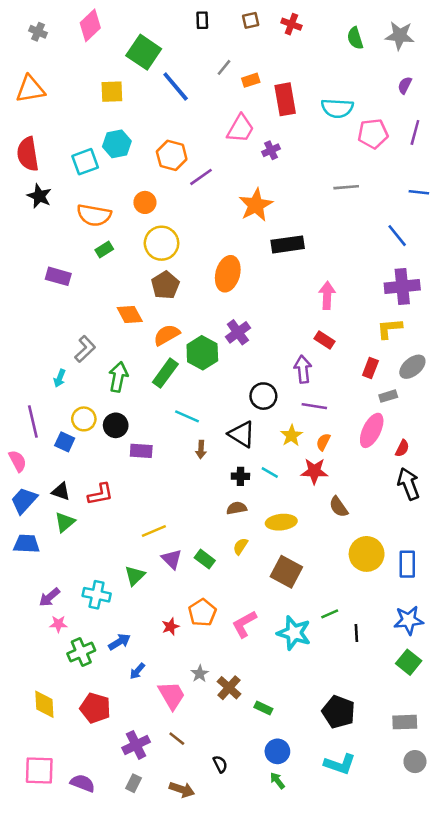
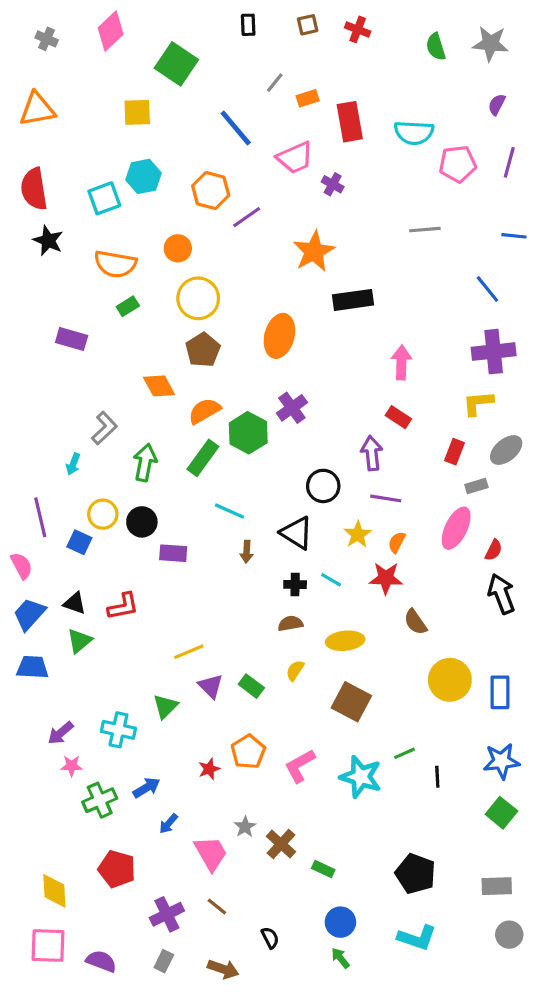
blue line: (176, 87) -> (236, 128), moved
pink trapezoid: (240, 129) -> (295, 158), turned 36
purple cross: (271, 150) -> (333, 184), turned -36
yellow diamond: (44, 704) -> (54, 891), moved

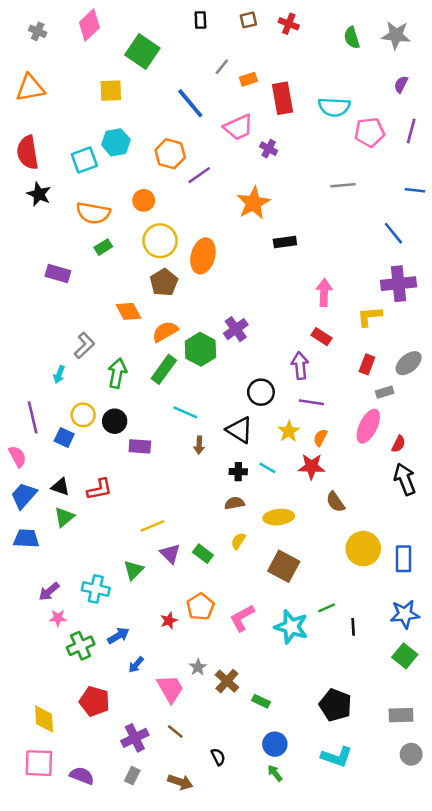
black rectangle: (353, 300) -> (285, 242), size x0.7
orange ellipse: (279, 336) -> (203, 256), moved
yellow L-shape: (478, 403) -> (369, 316), moved

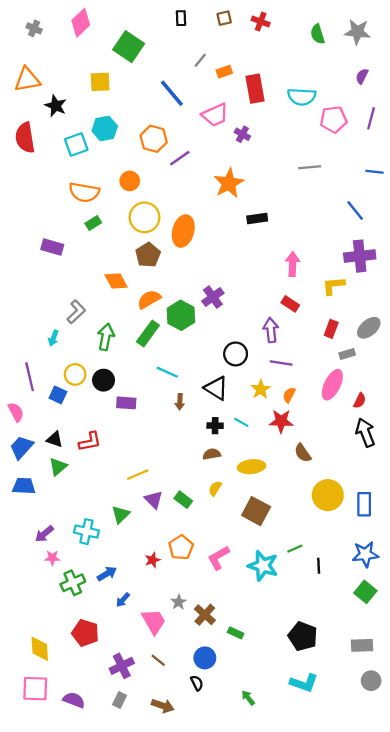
black star: (39, 194) -> (56, 106), moved
blue circle: (275, 744) -> (205, 658), moved

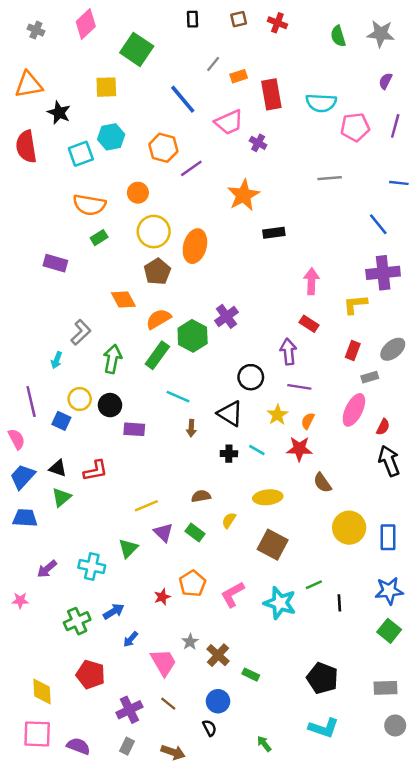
brown semicircle: (212, 454) -> (201, 496), moved
pink star: (52, 558) -> (20, 600), moved

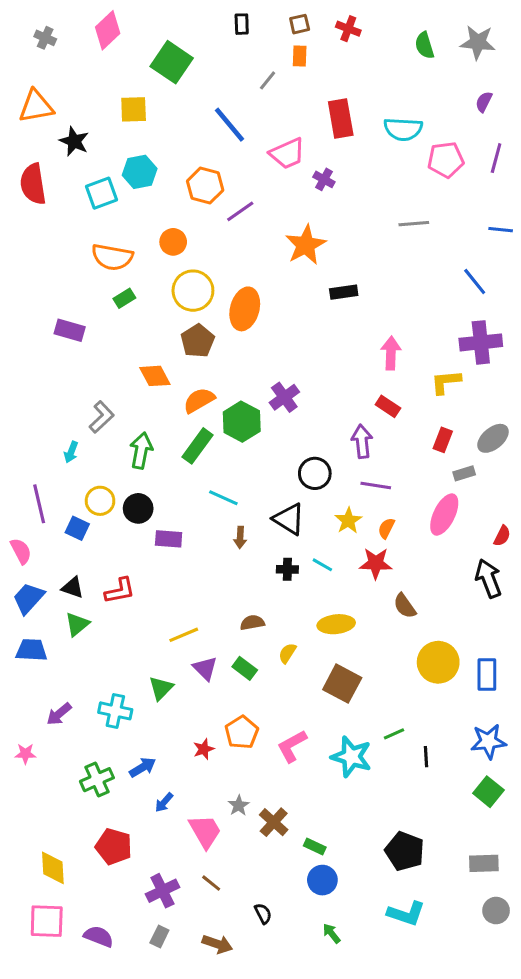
orange rectangle: (239, 76) -> (300, 56), moved, turned -70
red semicircle: (383, 427) -> (502, 536), moved
blue circle: (218, 701) -> (322, 880), moved

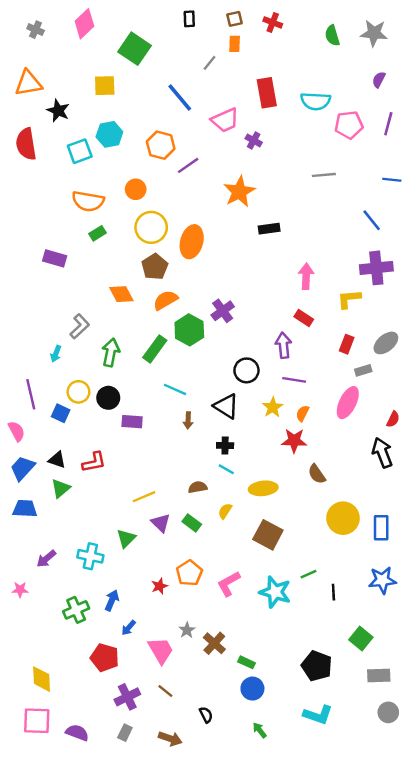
orange semicircle: (199, 400) -> (165, 300), moved
cyan line: (322, 565) -> (226, 469), moved
blue arrow: (143, 767) -> (112, 600), turned -36
green square: (488, 792) -> (361, 639), moved
red pentagon: (114, 847) -> (105, 658), moved

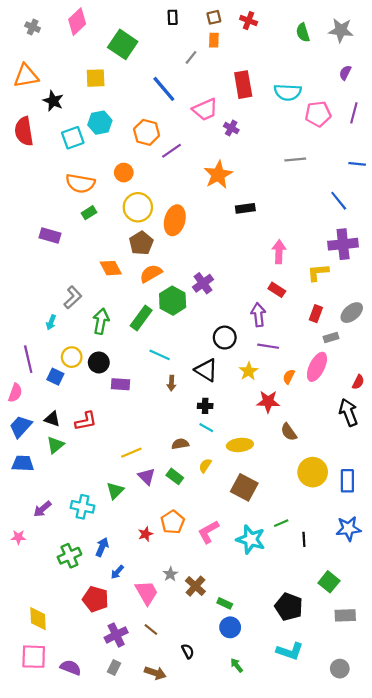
orange semicircle: (302, 413) -> (289, 377), moved
pink semicircle: (17, 431) -> (15, 393), turned 48
gray circle: (388, 712) -> (340, 669), moved

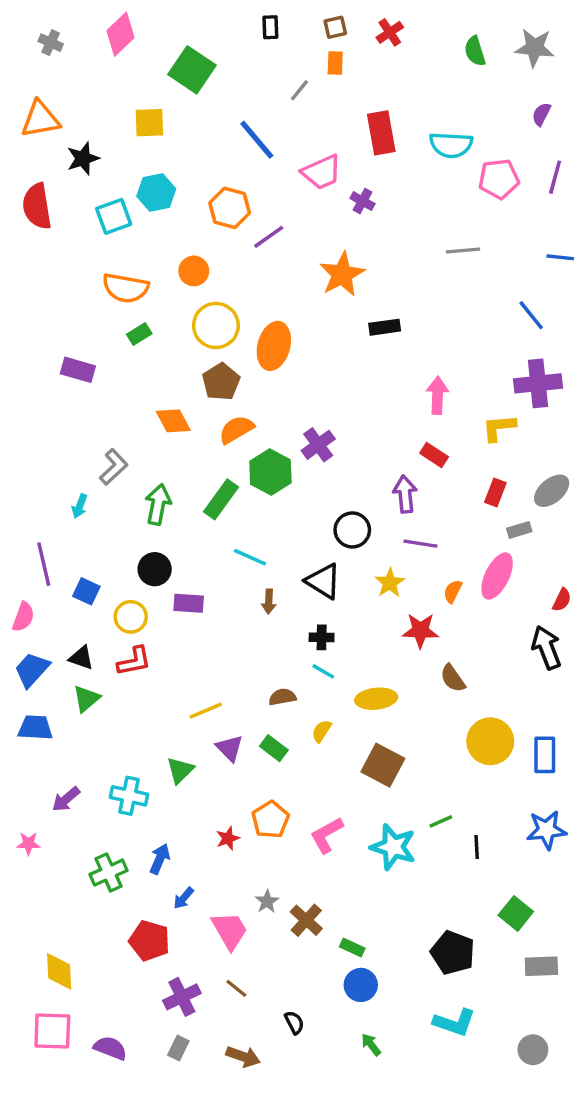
red cross: (249, 21) -> (390, 32), turned 35
black star: (53, 101) -> (83, 158), turned 30
yellow circle: (72, 357) -> (131, 617), moved

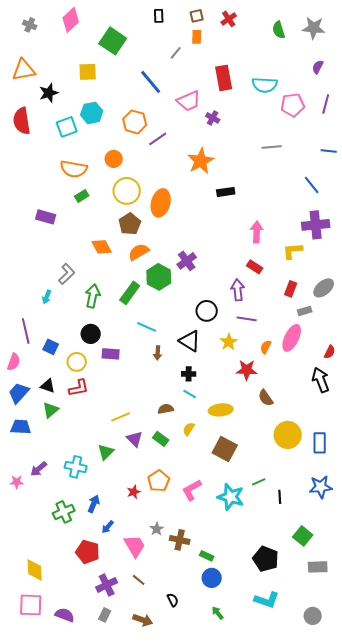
pink star: (28, 844) -> (17, 482), moved
brown cross: (306, 920) -> (180, 540), turned -30

